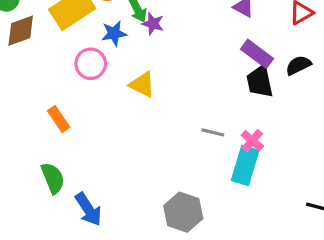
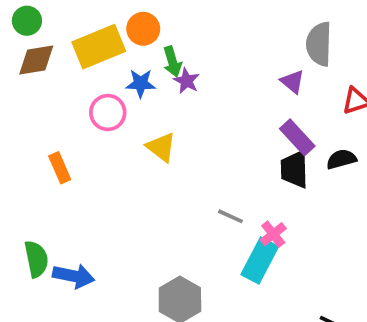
green semicircle: (53, 178) -> (36, 259), moved
blue arrow: (88, 209) -> (74, 276), turned -56

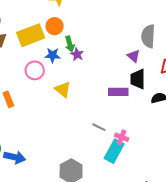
purple rectangle: (297, 137) -> (118, 92), moved, turned -48
black trapezoid: (294, 169) -> (138, 79), moved
pink cross: (273, 234) -> (122, 137), turned -32

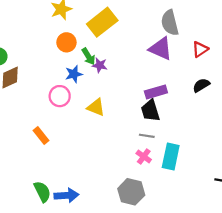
yellow rectangle: (31, 35) -> (102, 22), moved
purple triangle: (134, 56) -> (161, 49), size x1.6
black trapezoid: (138, 79) -> (150, 111), moved
pink cross: (122, 137) -> (144, 156), moved, turned 32

